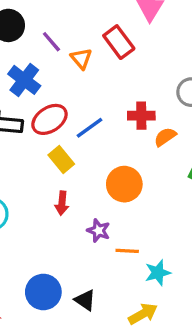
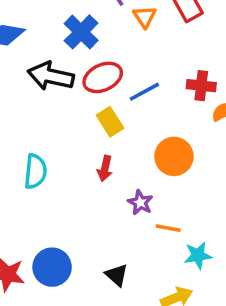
blue circle: (43, 292) -> (52, 267), moved

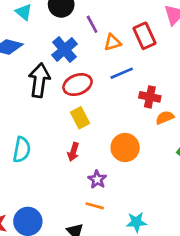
orange triangle: (145, 17) -> (112, 42), turned 42
black arrow: (51, 76) -> (39, 80), turned 80
blue line: (144, 92) -> (122, 73), moved
orange line: (168, 228) -> (95, 206), moved

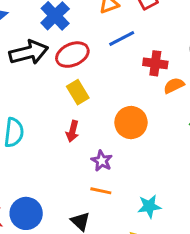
black arrow: (39, 80) -> (29, 52), turned 72

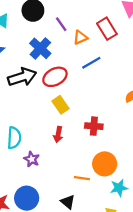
red cross: (155, 63) -> (94, 126), moved
orange circle: (131, 123) -> (105, 164), moved
purple star: (102, 161) -> (32, 159), moved

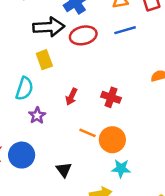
yellow rectangle: (60, 105) -> (44, 60), moved
orange line: (82, 178) -> (87, 133), moved

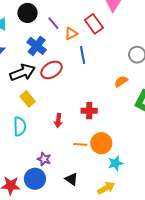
blue line: (125, 30) -> (83, 55), turned -66
purple star: (37, 116) -> (44, 159), moved

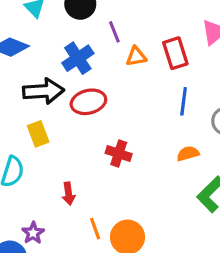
blue line: (83, 55) -> (184, 101), moved
red cross: (89, 111) -> (119, 153), moved
red arrow: (58, 121) -> (69, 194), moved, turned -32
orange line: (80, 144) -> (95, 229), turned 48

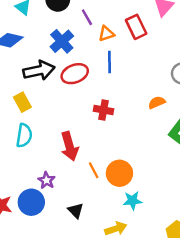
blue line: (184, 101) -> (109, 62), moved
yellow rectangle: (38, 134) -> (22, 102), moved
red arrow: (69, 194) -> (69, 146), size x1.6

